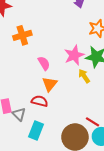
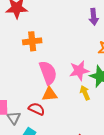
pink semicircle: (44, 63) -> (48, 73), size x1.6
orange triangle: (50, 84) -> (50, 94), turned 35

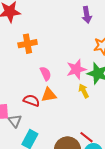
pink semicircle: (48, 73) -> (46, 74), size x0.6
red semicircle: (37, 109) -> (31, 101), moved

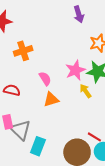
red semicircle: (31, 101) -> (12, 90), moved
gray triangle: (15, 121) -> (21, 130), size x1.5

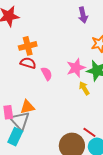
red semicircle: (12, 90) -> (28, 63), moved
orange triangle: (51, 99) -> (27, 107), moved
cyan rectangle: (38, 146) -> (15, 137), moved

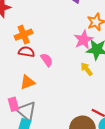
pink star: (76, 68) -> (83, 40), moved
orange triangle: (27, 107) -> (28, 82), moved

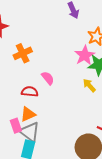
red semicircle: (26, 52) -> (30, 92), moved
orange triangle: (28, 82) -> (28, 114), moved

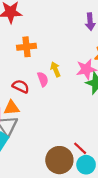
yellow arrow: (89, 85) -> (55, 69), moved

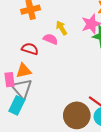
pink semicircle: (43, 79) -> (50, 39), turned -40

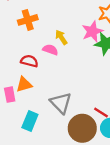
gray triangle: (22, 89) -> (61, 103), moved
cyan rectangle: (17, 105) -> (30, 121), moved

